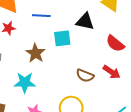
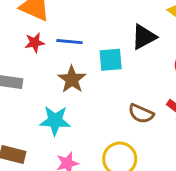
blue line: (41, 16) -> (70, 42), moved
black triangle: (85, 21) -> (144, 37), turned -42

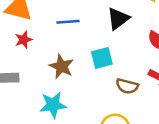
blue line: (70, 42) -> (68, 22), moved
cyan square: (111, 60) -> (102, 58), moved

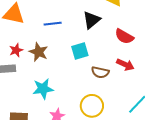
red star: (24, 40) -> (16, 50), moved
brown star: (62, 66) -> (39, 52), moved

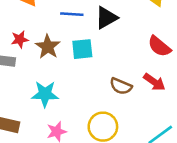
black triangle: (92, 20) -> (106, 18), moved
cyan square: (80, 51) -> (82, 49), moved

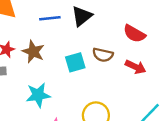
cyan square: (82, 49) -> (75, 62), moved
brown semicircle: (121, 86) -> (103, 55), moved

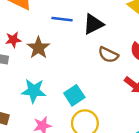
brown semicircle: (103, 55) -> (108, 55), moved
cyan square: (75, 62) -> (74, 95), moved, turned -30

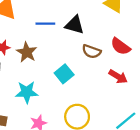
black triangle: (93, 24) -> (75, 25), turned 48
cyan square: (74, 95) -> (64, 74), moved

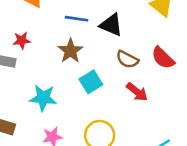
brown star: (27, 52) -> (70, 51), moved
red arrow: (118, 77) -> (137, 92), moved

